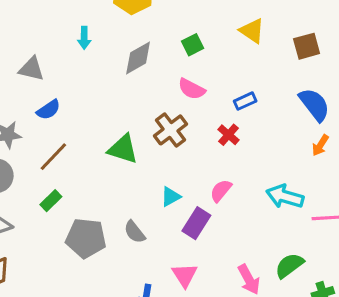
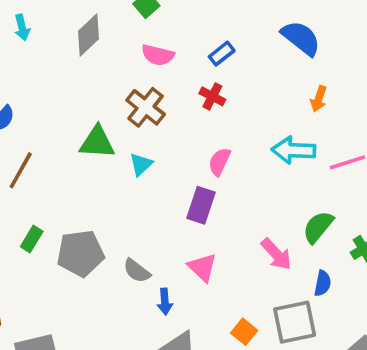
orange arrow: (320, 145) -> (319, 99), moved
cyan triangle: (171, 197) -> (141, 164), moved
green rectangle: (51, 201) -> (32, 239), moved
gray semicircle: (135, 232) -> (137, 271), moved

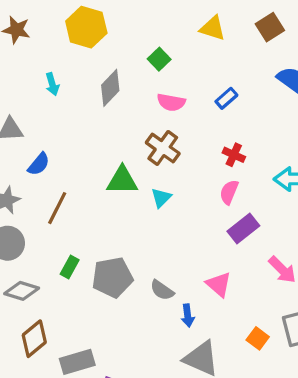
red cross: (212, 96) -> (234, 155), moved
purple rectangle: (201, 205) -> (243, 229), moved, turned 36

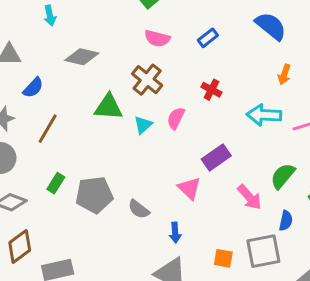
gray diamond: (110, 88) -> (82, 57), moved, turned 56
pink semicircle: (229, 192) -> (176, 118), moved
pink triangle: (219, 284) -> (189, 188), moved
blue arrow: (188, 316) -> (175, 233), moved
orange square: (258, 338) -> (223, 258), turned -30

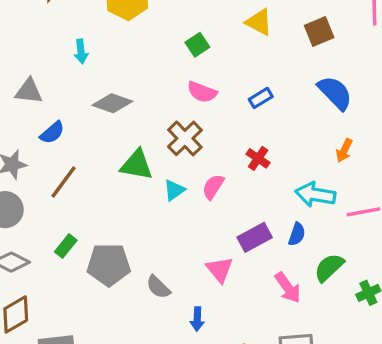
blue semicircle: (286, 221) -> (297, 234), moved

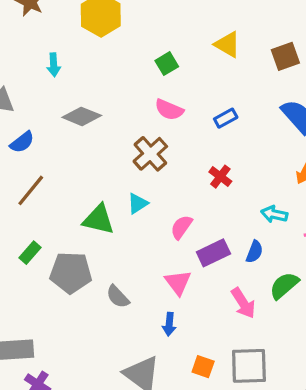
green triangle: (137, 165) -> (99, 220), moved
pink semicircle: (213, 187) -> (181, 227), moved
cyan arrow: (315, 195) -> (274, 214), size x0.7
blue arrow: (197, 319) -> (169, 324), moved

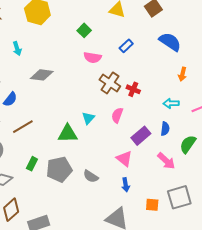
blue rectangle: (226, 118) -> (126, 46), moved
brown cross: (150, 154) -> (110, 83), moved
brown line: (31, 190) -> (23, 127), turned 35
pink semicircle: (181, 227) -> (117, 115), moved

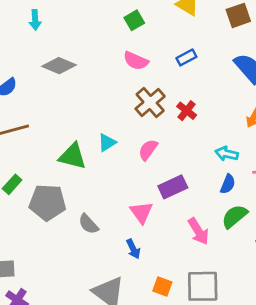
red cross: (133, 89) -> (187, 111), moved
blue semicircle: (165, 129) -> (228, 184), moved
blue arrow: (126, 185) -> (133, 249), turned -32

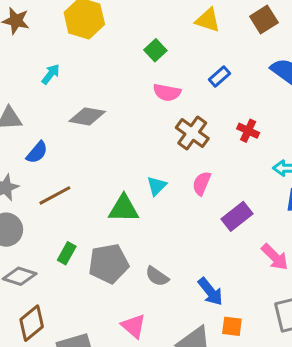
cyan arrow: (35, 20) -> (51, 74), turned -126
red cross: (187, 111) -> (248, 131), moved
pink triangle: (141, 212) -> (134, 326), moved
blue arrow: (133, 249) -> (210, 292), size x1.4
orange square: (162, 286) -> (232, 326), moved

